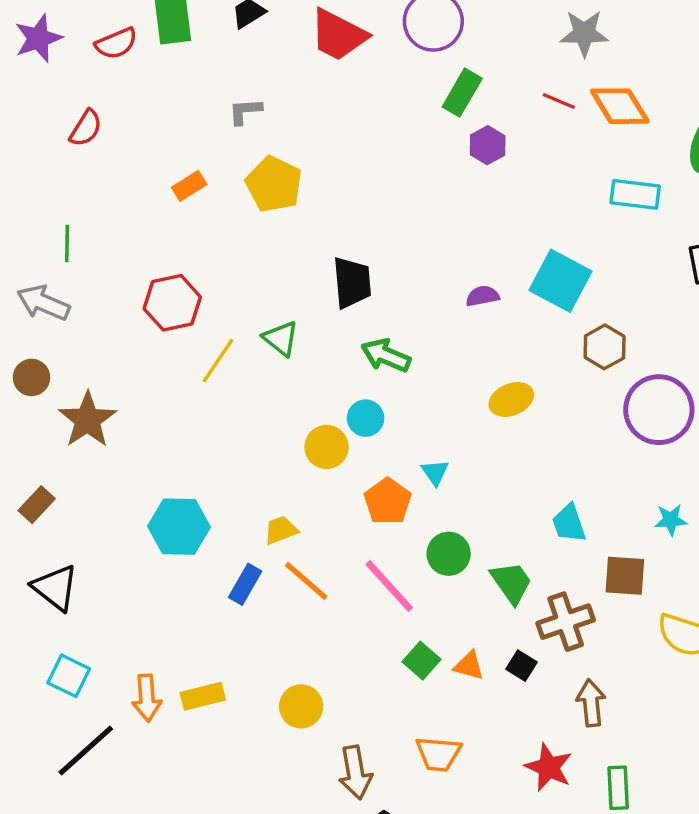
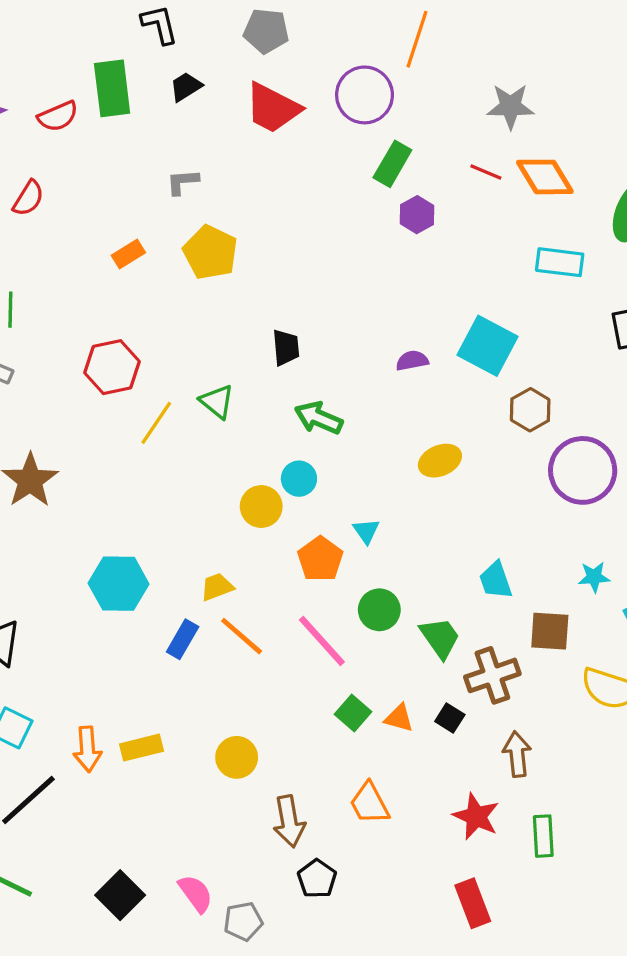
black trapezoid: (352, 282) -> (286, 347), size x0.7
orange trapezoid: (438, 754) -> (369, 803), turned 57

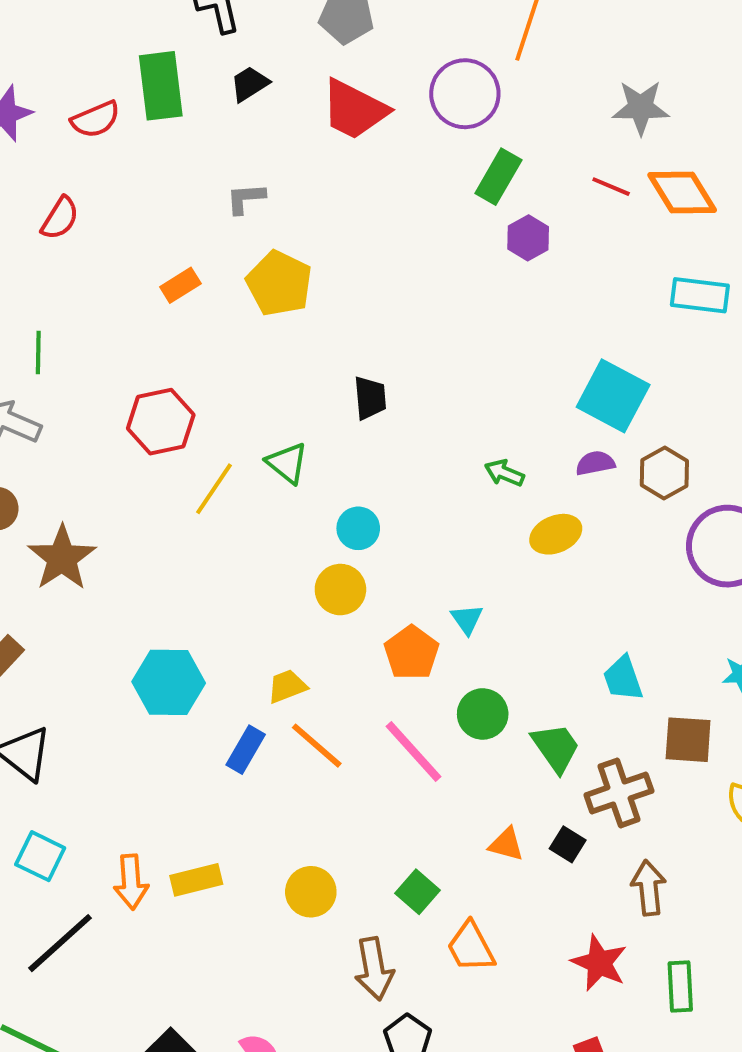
purple semicircle: (412, 361) -> (595, 463), moved
green arrow: (319, 418) -> (504, 473), moved, size x0.7
cyan circle: (299, 479) -> (358, 528), moved
green square: (353, 713) -> (417, 892), moved

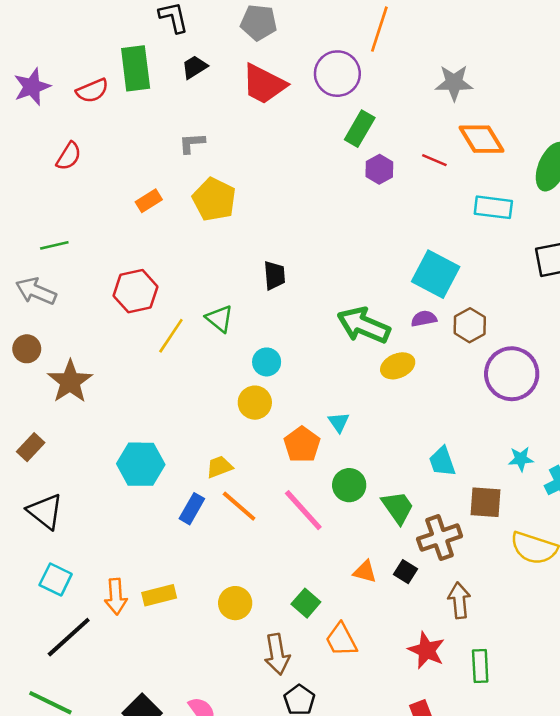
red line: (611, 187) -> (434, 160), moved
green line: (38, 352) -> (54, 245), turned 76
green arrow: (504, 473) -> (364, 325), size x2.0

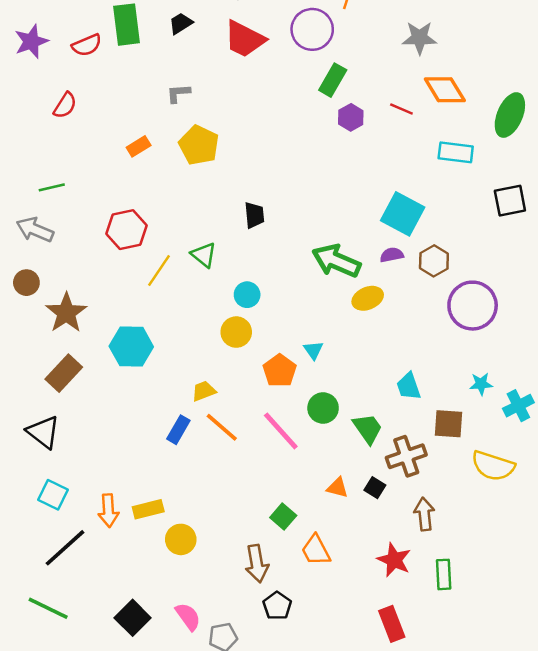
brown rectangle: (31, 447) -> (64, 373), moved, size x1.4
cyan hexagon: (141, 464) -> (131, 347), moved
yellow circle: (235, 603) -> (181, 539), moved

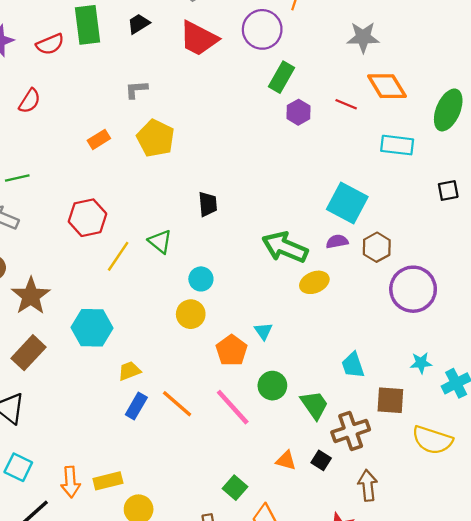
black square: (510, 201) -> (448, 190), size x0.7
yellow trapezoid: (204, 391) -> (129, 371), moved

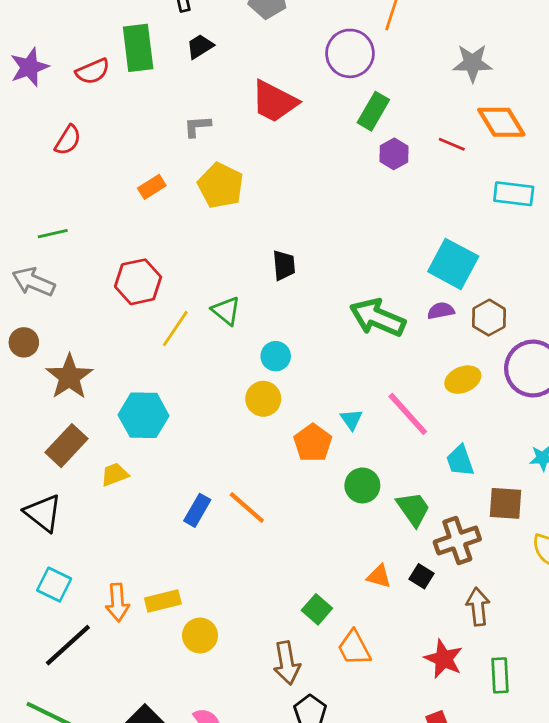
red trapezoid: (199, 38) -> (274, 102), moved
yellow ellipse: (314, 282) -> (463, 380), moved
yellow trapezoid: (129, 371) -> (115, 474), moved
pink line: (233, 407) -> (408, 414), moved

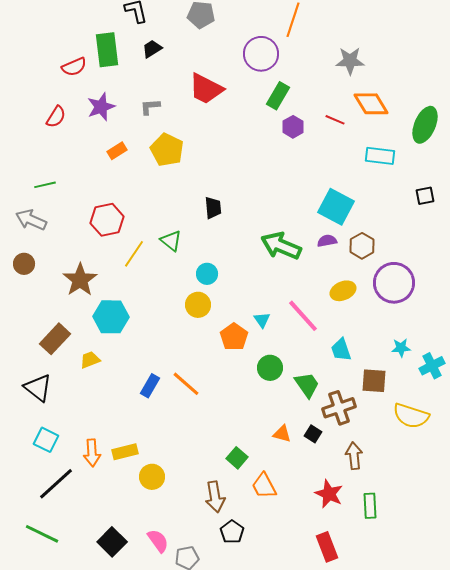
purple star: (29, 67) -> (101, 107), moved
brown star: (69, 377) -> (80, 280), moved

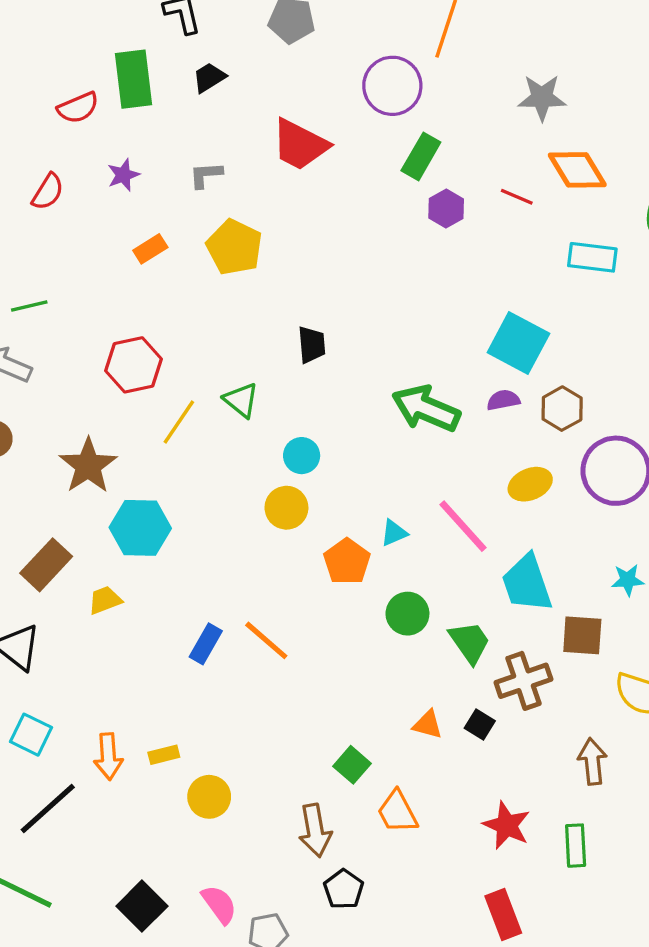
purple star: (101, 107) -> (123, 175), size x0.7
cyan triangle: (262, 320) -> (394, 533), turned 42
cyan trapezoid: (341, 350) -> (527, 583), size x1.5
yellow rectangle: (125, 452) -> (164, 755), size x0.7
brown arrow: (354, 456) -> (592, 762), moved

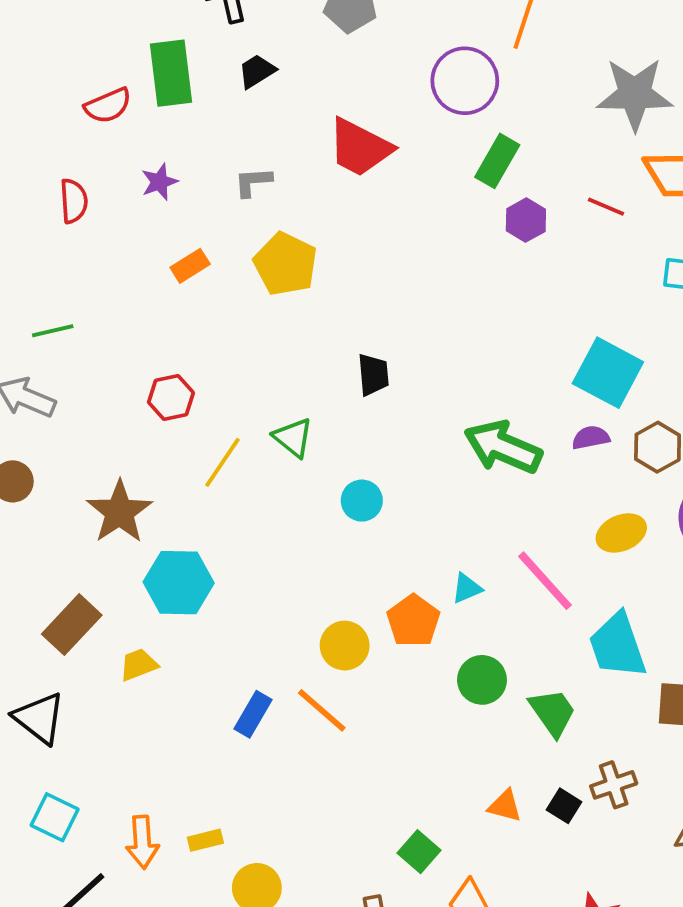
gray star: (542, 98) -> (635, 94), size x1.4
red semicircle: (48, 192) -> (74, 201), turned -36
red hexagon: (134, 365) -> (171, 397), size x0.7
yellow circle: (286, 508) -> (345, 646), moved
brown cross: (523, 681) -> (614, 785), moved, size x0.7

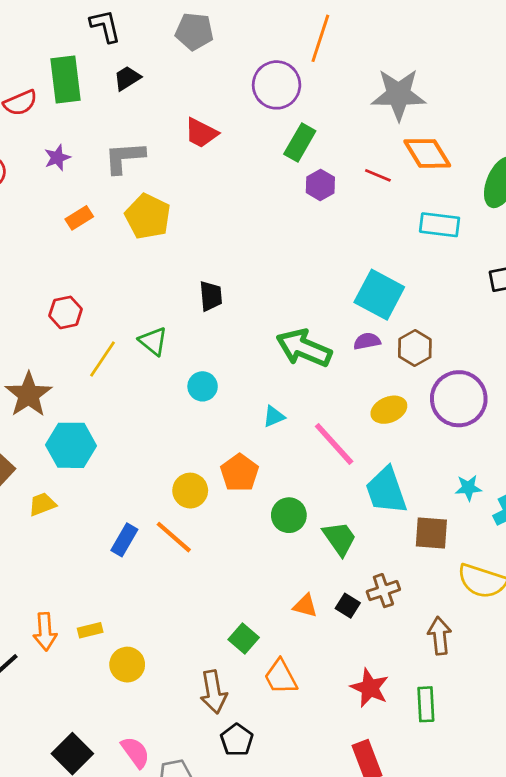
red trapezoid: (360, 148) -> (201, 133), size x0.7
gray L-shape: (253, 182) -> (124, 158), size x1.5
cyan triangle: (467, 588) -> (274, 417), moved

